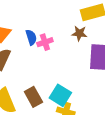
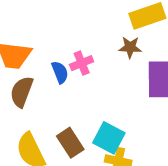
blue semicircle: (31, 37) -> (60, 72), moved

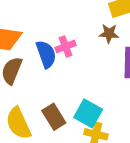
blue semicircle: (60, 72) -> (46, 54), size x1.4

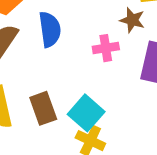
pink cross: (66, 46) -> (106, 48), moved

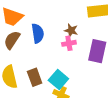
brown star: (132, 20) -> (71, 30), moved

